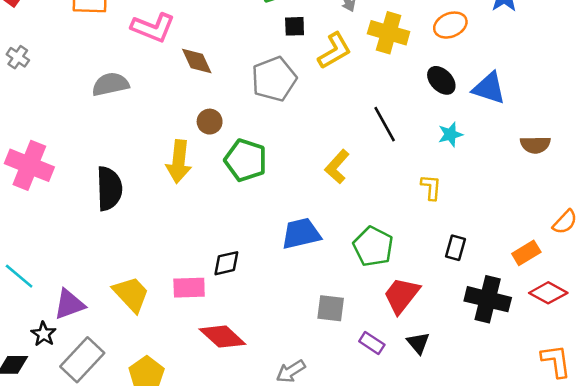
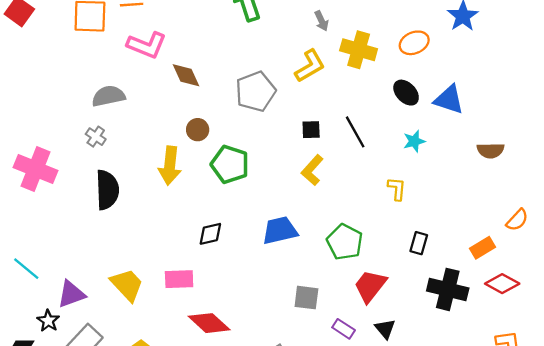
black square: (295, 26) -> (311, 130), moved
gray cross: (18, 57) -> (96, 137), moved
black diamond: (226, 263) -> (210, 234), moved

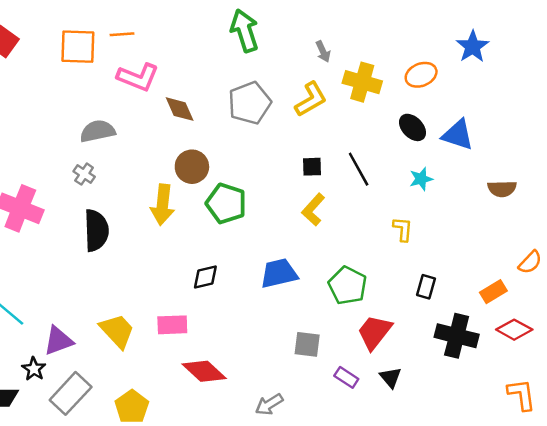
gray pentagon: (256, 91) -> (250, 103), moved
brown circle: (198, 130) -> (192, 167), size x1.4

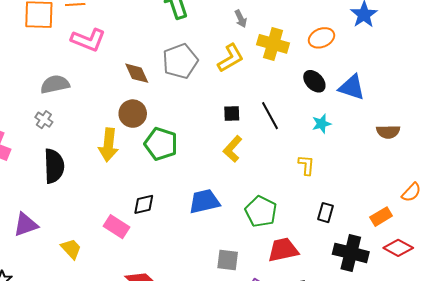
brown diamond: (180, 109) -> (137, 73), moved
pink rectangle: (172, 325) -> (117, 227), moved, turned 35
yellow trapezoid: (117, 331) -> (71, 249), size x0.7
red trapezoid: (375, 332) -> (283, 250), turned 40
purple triangle: (58, 341) -> (26, 225), moved

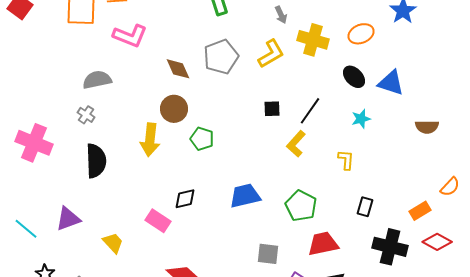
black line: (270, 116) -> (310, 111), turned 64
green pentagon: (161, 144) -> (202, 139), size x0.7
yellow L-shape: (233, 149) -> (296, 144), moved

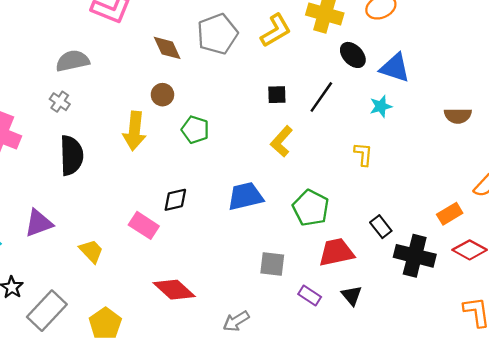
black ellipse: (354, 77) -> (353, 55), moved
blue triangle: (391, 83) -> (395, 68), moved
brown circle: (174, 109) -> (162, 95), size x0.7
yellow L-shape: (296, 144) -> (282, 141), moved
black rectangle: (365, 207) -> (381, 227), moved, turned -54

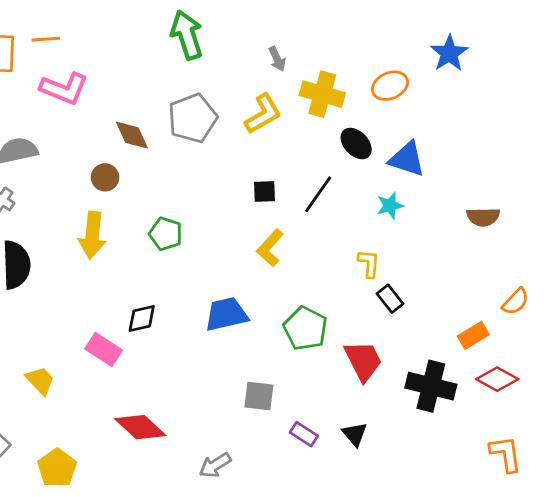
brown circle: (162, 95) -> (105, 177), moved
black rectangle: (381, 227) -> (390, 299), moved
red trapezoid: (336, 252) -> (363, 361), moved, turned 75

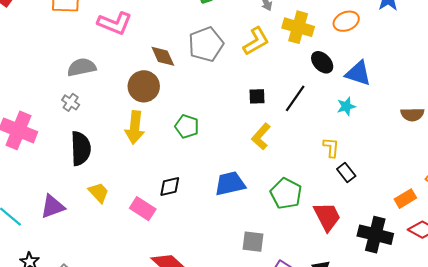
brown circle: (105, 177) -> (144, 86), size x1.6
yellow trapezoid: (40, 381) -> (99, 193), moved

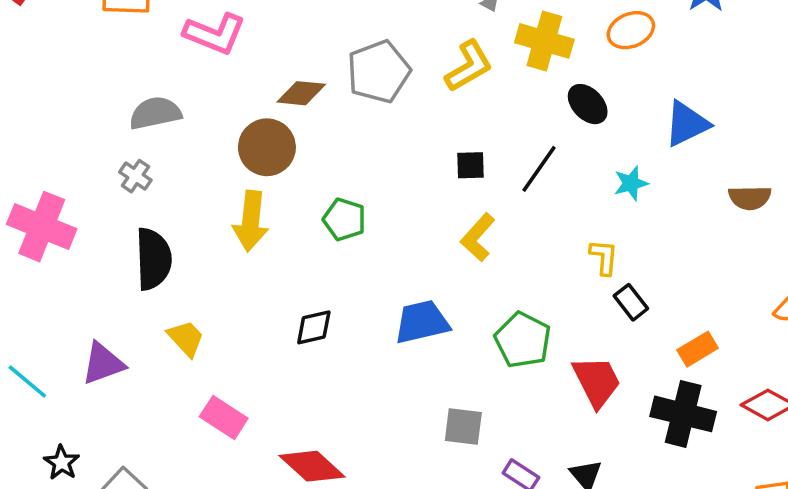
brown diamond: (163, 56) -> (301, 93), turned -60
blue triangle: (358, 73) -> (687, 124), moved, turned -44
orange rectangle: (405, 199) -> (698, 349), moved
pink rectangle: (143, 209) -> (224, 418), moved

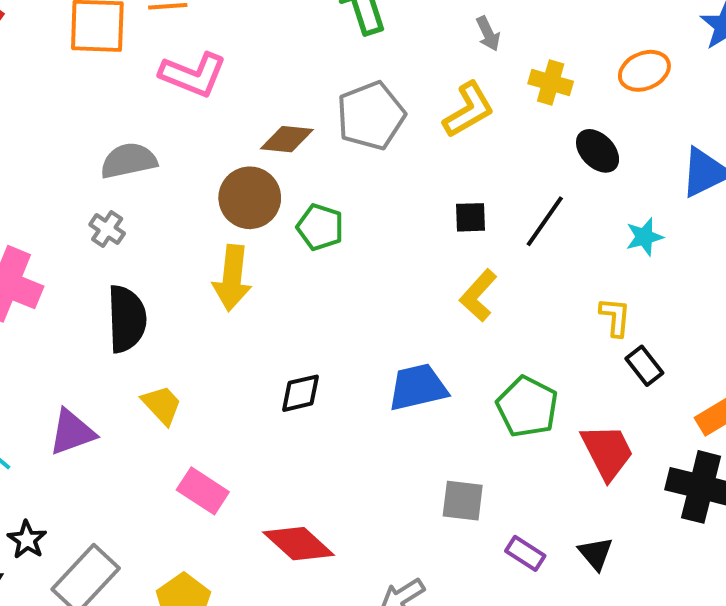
yellow cross: (544, 41) -> (551, 83), size x0.7
green pentagon: (344, 219) -> (320, 227), moved

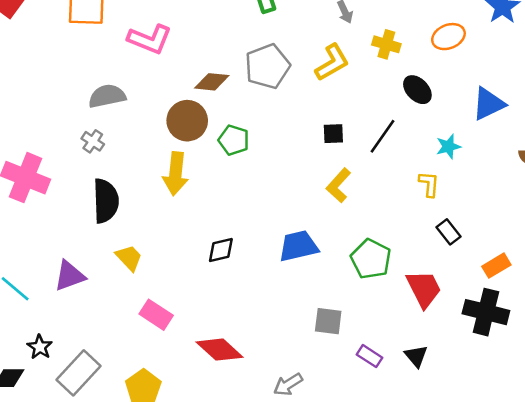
yellow L-shape: (615, 317) -> (429, 184), moved

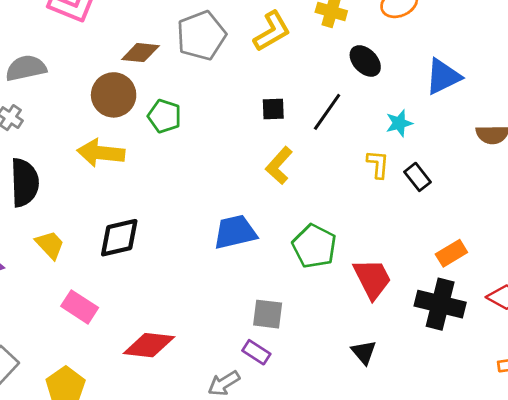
yellow arrow: (176, 174) -> (101, 153), turned 90
black rectangle: (448, 232) -> (418, 177), moved
black diamond: (221, 250) -> (119, 238), moved, size x1.4
red diamond: (220, 350) -> (149, 345), turned -36
purple rectangle: (370, 356) -> (256, 352), moved

